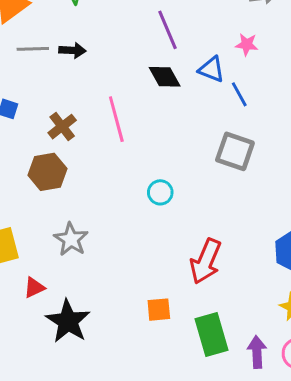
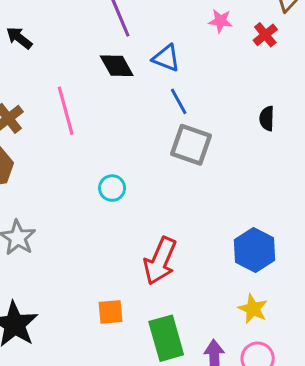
pink star: (247, 44) -> (220, 21), moved
black arrow: (72, 50) -> (19, 38), turned -145
blue line: (239, 94) -> (179, 101), moved

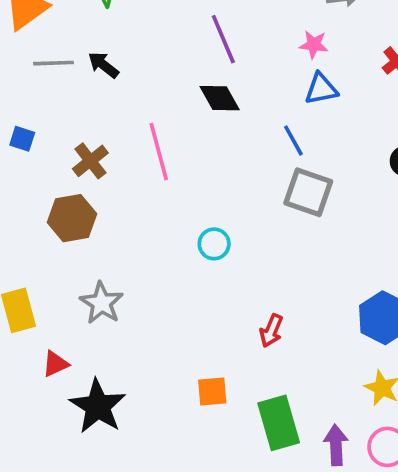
pink star: (220, 21) -> (314, 45), moved
blue triangle: (166, 58) -> (321, 89), moved, turned -32
red arrow: (160, 261) -> (271, 331), size x0.6

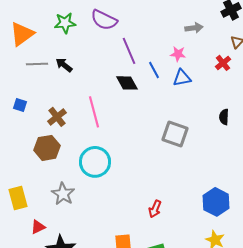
blue line: (293, 141) -> (154, 70), moved
cyan circle: (214, 244) -> (95, 162), moved, size x1.8

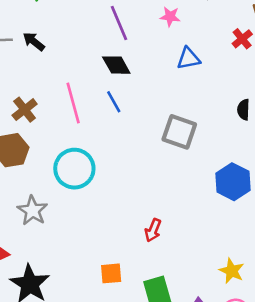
pink star: (178, 54) -> (170, 17), moved
blue line: (154, 70) -> (114, 102), moved
blue hexagon: (216, 202) -> (233, 182), moved

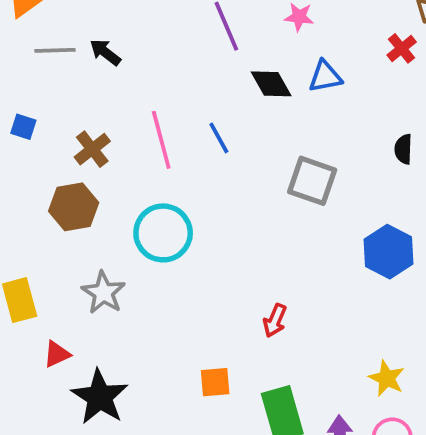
black diamond: (116, 65) -> (271, 84), moved

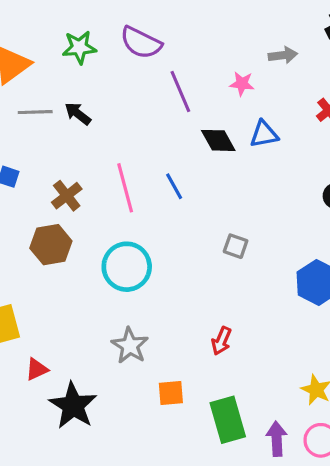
gray square: (312, 181) -> (236, 246), moved, size x0.6
gray star: (103, 293) -> (130, 346), moved

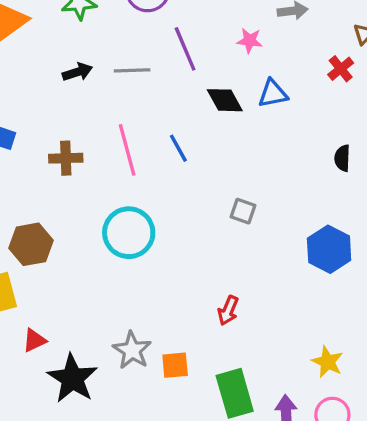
gray line: (35, 112) -> (132, 70), moved
black arrow: (78, 114) -> (77, 72), turned 124
brown cross: (67, 196) -> (66, 158), turned 36
brown hexagon: (51, 245) -> (31, 244), moved
gray star: (130, 346) -> (132, 350), moved

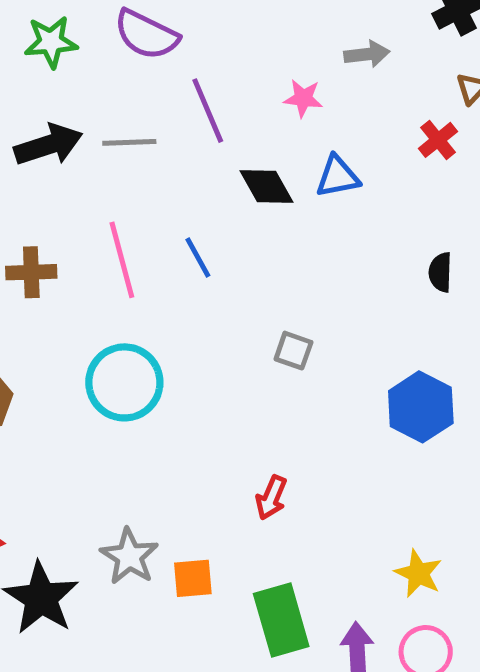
black arrow: (77, 72) -> (48, 145), size x1.5

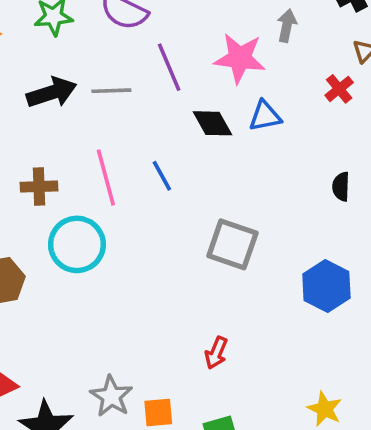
gray arrow: (367, 54) -> (287, 26), turned -72
pink star: (303, 98) -> (240, 58), size x1.8
gray square: (293, 351) -> (232, 244), size x1.8
cyan circle: (124, 382) -> (77, 244), moved

